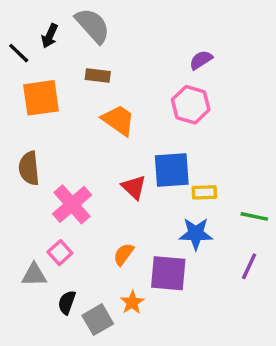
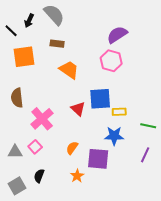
purple semicircle: (201, 60) -> (117, 35), size x1.5
gray triangle: (34, 275) -> (15, 152), moved
gray square: (98, 320) -> (17, 186), moved

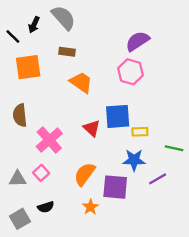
orange semicircle: (72, 148) -> (85, 174), size x1.5
purple line: (145, 155) -> (158, 179), moved, turned 35
black semicircle: (39, 176) -> (46, 207), turned -128

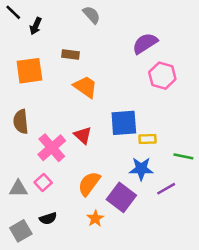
gray semicircle: (63, 18) -> (92, 15), moved, size x0.7
black line: (13, 36) -> (13, 12), moved
pink hexagon: (130, 72) -> (162, 76), moved
red triangle: (92, 128) -> (83, 135), moved
purple square: (115, 187) -> (121, 197), turned 32

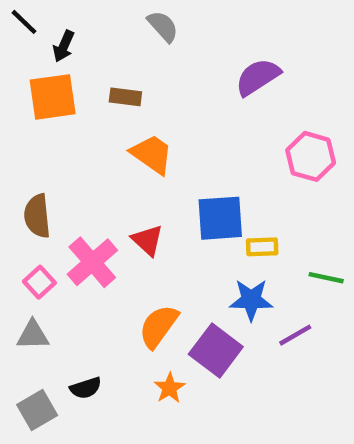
orange square: (29, 71) -> (53, 97), moved
pink hexagon: (162, 76) -> (311, 156), moved
pink square: (43, 182) -> (39, 282), moved

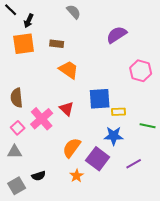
purple line: (295, 335) -> (134, 164), moved

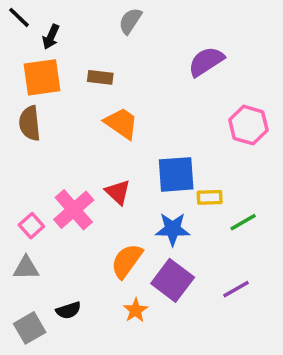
gray semicircle: (74, 12) -> (130, 21), turned -105
brown semicircle: (17, 98) -> (30, 123), moved
green line: (148, 126) -> (243, 222), moved, turned -42
blue star: (114, 136) -> (173, 229), moved

